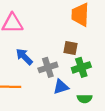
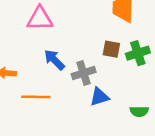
green cross: (81, 67) -> (138, 53), moved
green semicircle: (85, 99) -> (139, 111), moved

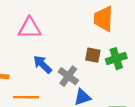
gray cross: (84, 73) -> (68, 76), turned -36

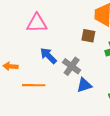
brown square: (93, 55) -> (88, 36), moved

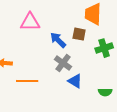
blue arrow: (48, 56) -> (58, 40), moved
blue triangle: (84, 85) -> (75, 81), turned 49

